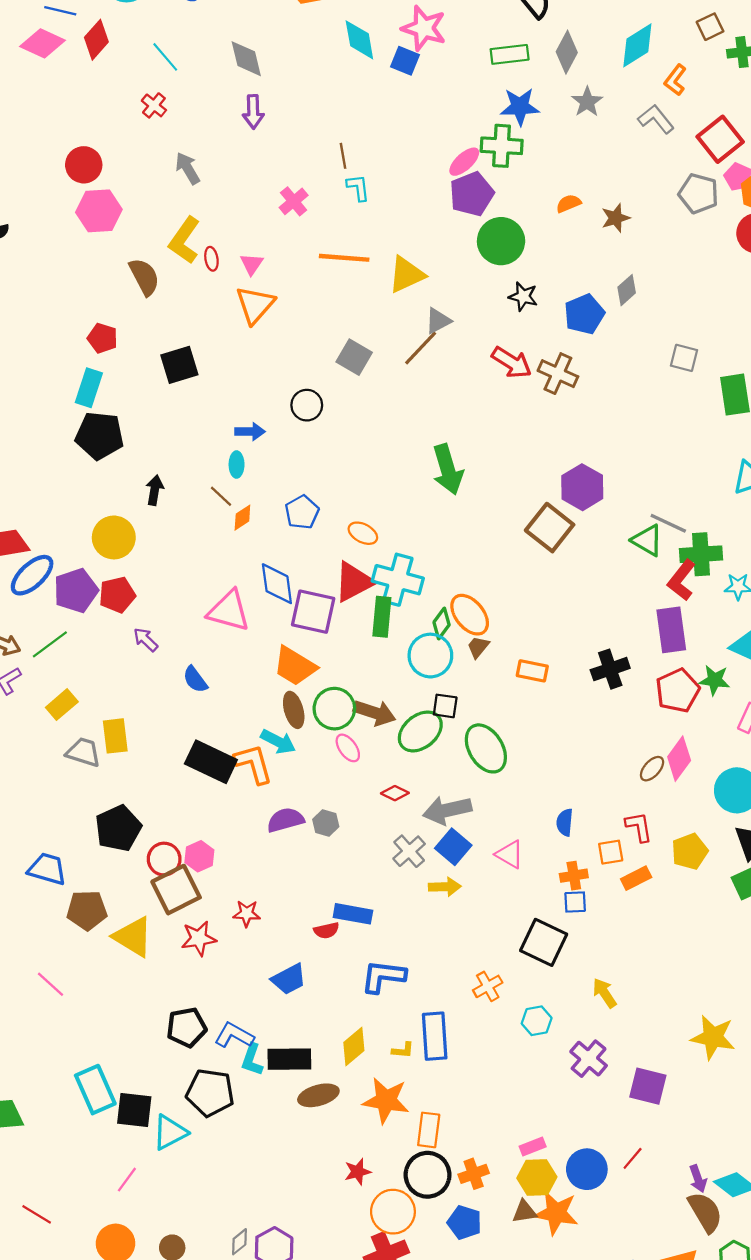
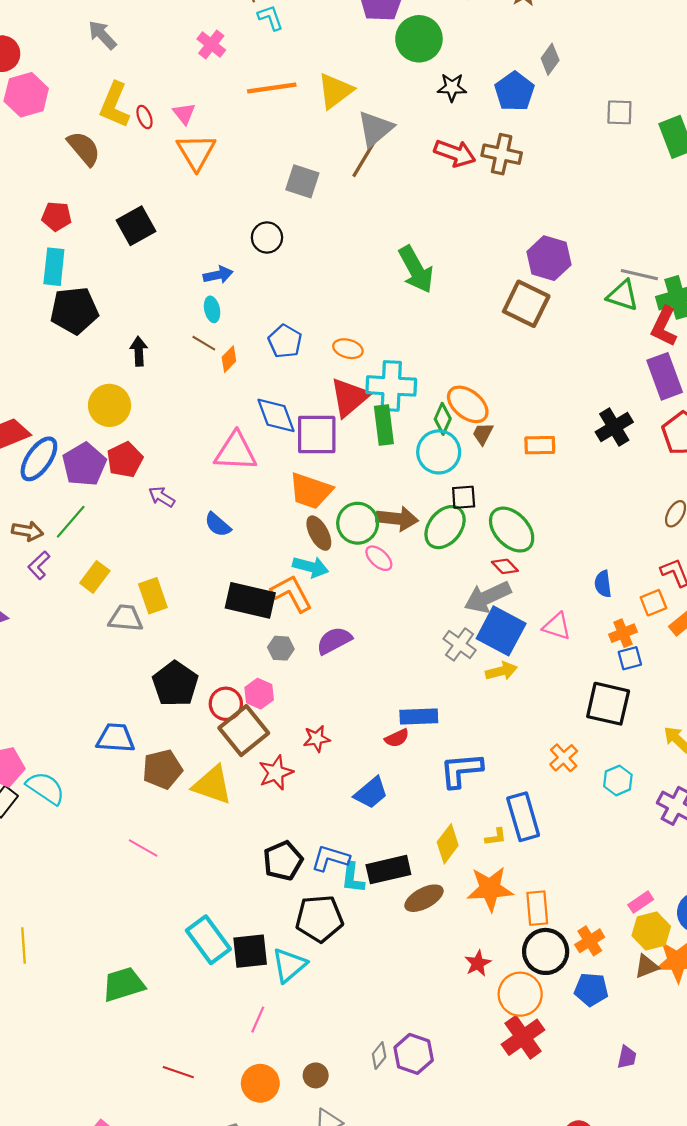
gray triangle: (438, 321) -> (375, 129), size x1.4
red diamond: (395, 793) -> (505, 566), moved, turned 32
gray hexagon: (326, 823) -> (281, 648), moved
blue square: (453, 847) -> (501, 631), size x1.4

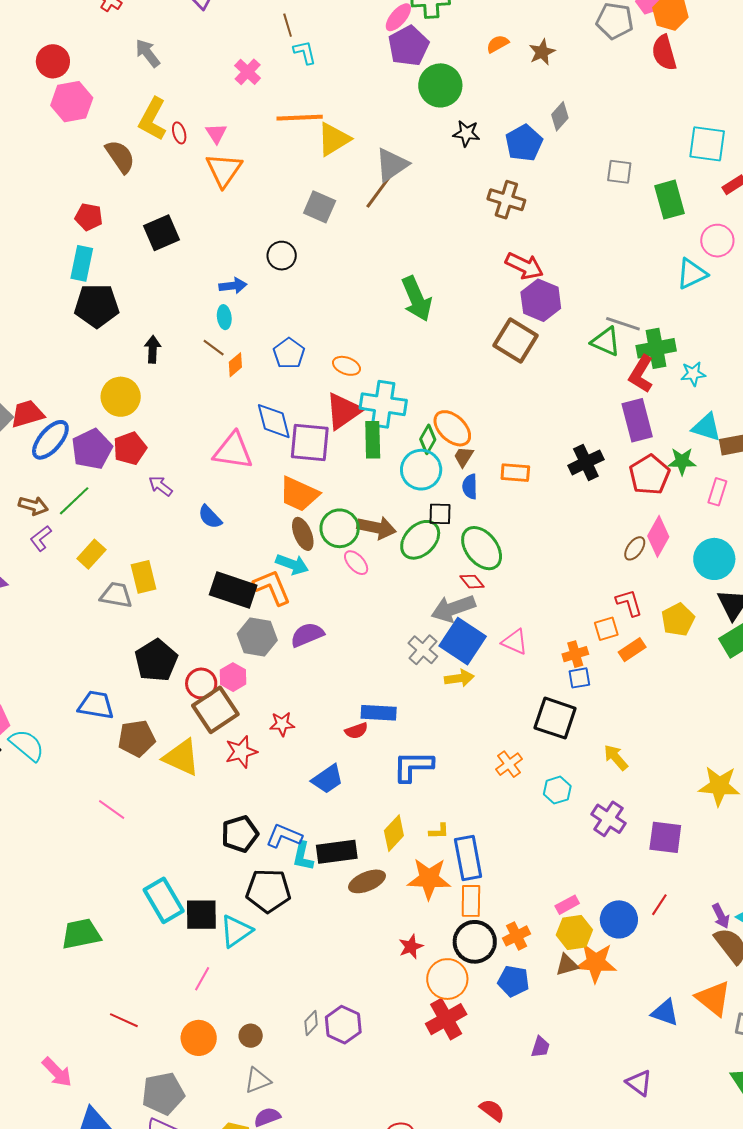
yellow triangle: (335, 91) -> (334, 139), moved
red arrow: (455, 153) -> (524, 266), moved
blue semicircle: (603, 584) -> (470, 487), moved
gray hexagon: (281, 648) -> (257, 637), size x1.6
blue rectangle: (523, 817) -> (468, 858), moved

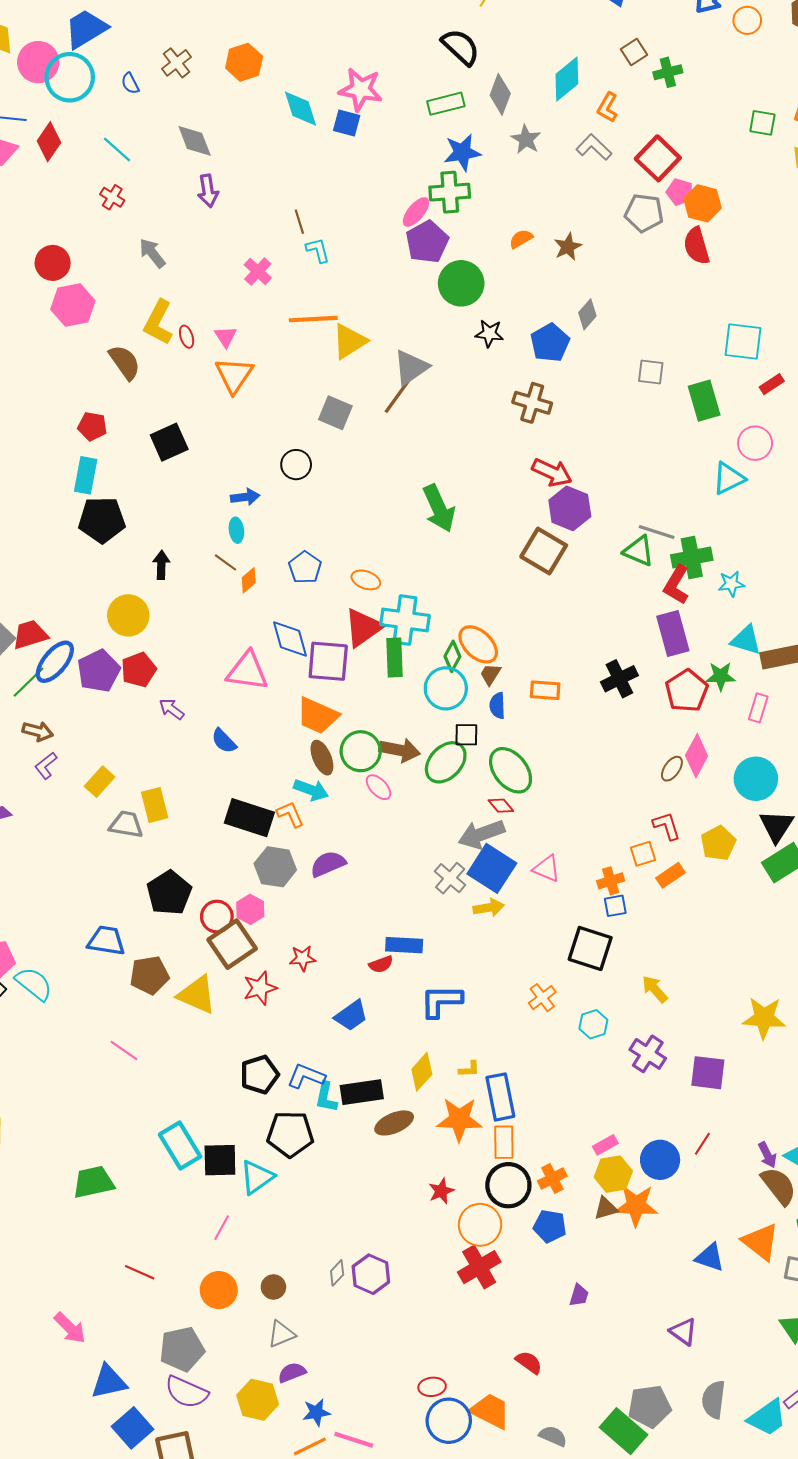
green line: (74, 501) -> (29, 682), moved
orange L-shape: (272, 587) -> (290, 814), size x0.7

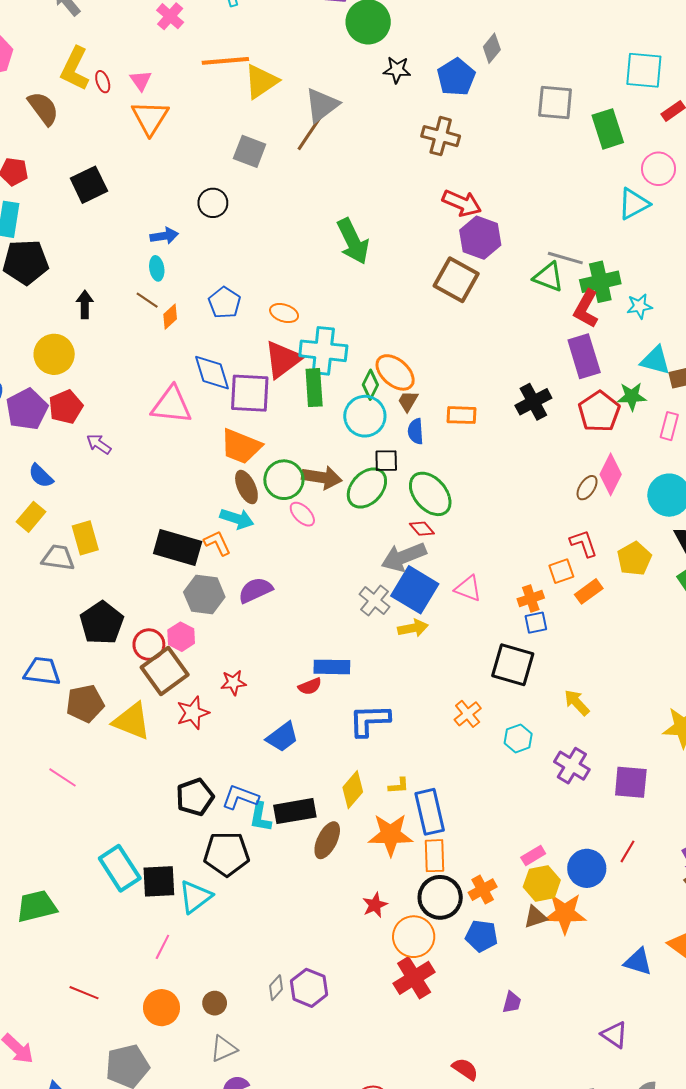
gray square: (651, 372) -> (555, 103), size x1.4
blue semicircle: (224, 741) -> (41, 476), moved
brown ellipse: (394, 1123) -> (327, 840), turned -39

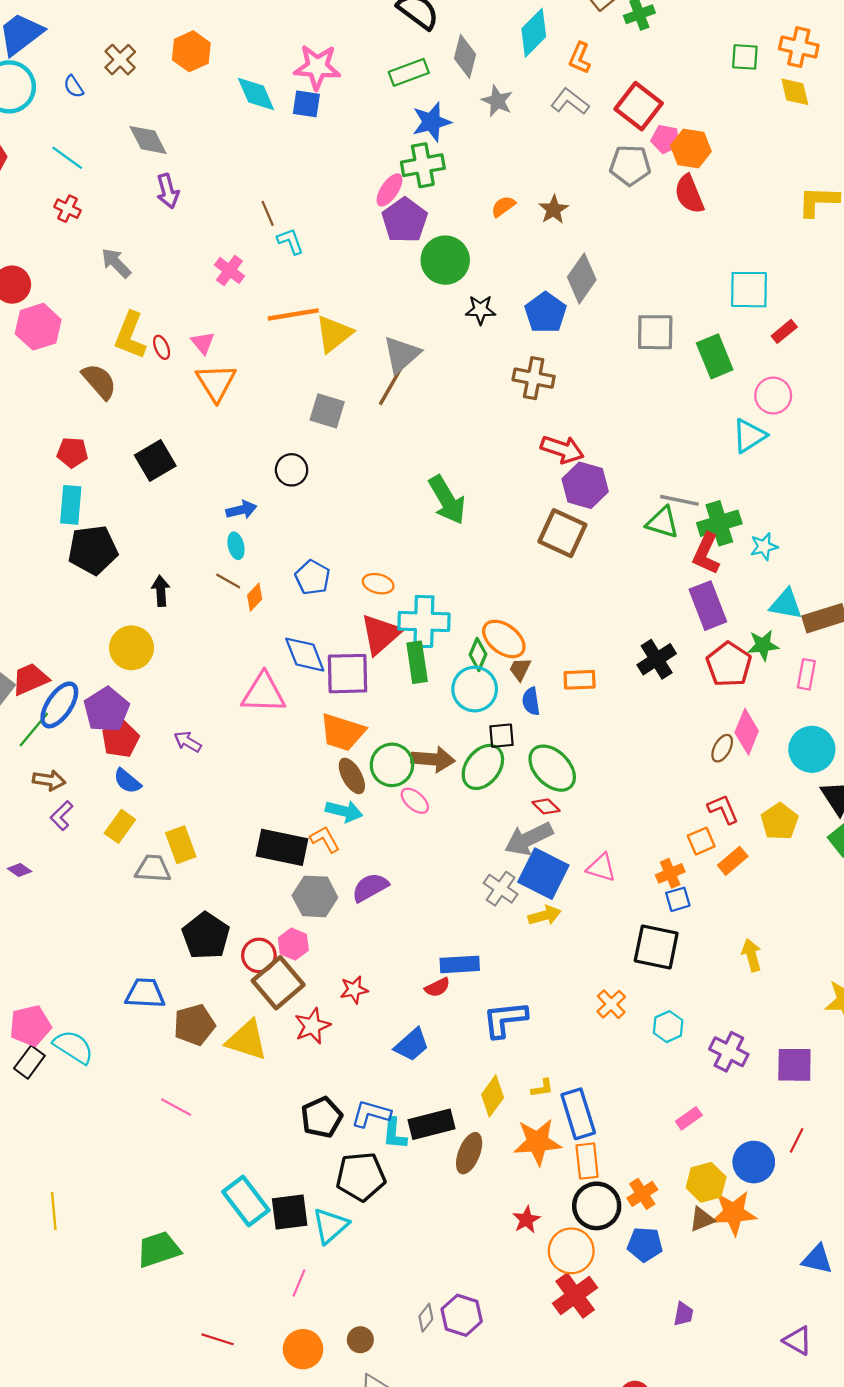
gray diamond: (492, 48) -> (582, 278), size x1.5
red pentagon: (66, 407) -> (120, 739), moved
yellow arrow: (577, 703) -> (752, 955), moved, turned 32
pink rectangle: (533, 855) -> (689, 1118), moved

